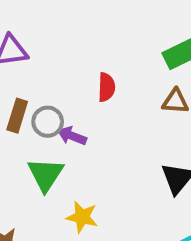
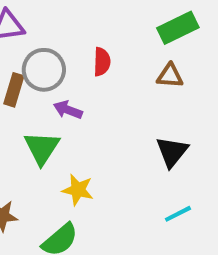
gray circle: (48, 122) -> (44, 70), moved, size x1.4

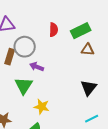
green rectangle: (178, 28) -> (81, 31), moved
red semicircle: (102, 62) -> (54, 30), moved

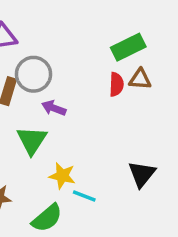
red semicircle: (54, 30) -> (116, 84), moved
black triangle: (89, 88) -> (142, 174), moved
cyan line: (92, 119) -> (84, 196), moved, turned 48

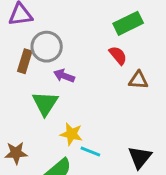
brown triangle: (140, 79) -> (138, 80), moved
red semicircle: (116, 84) -> (118, 55), turned -42
black triangle: (142, 174) -> (140, 157), moved

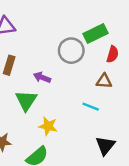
gray circle: (47, 47) -> (71, 51), moved
red semicircle: (118, 55) -> (113, 54), moved, turned 56
cyan line: (90, 151) -> (91, 107), moved

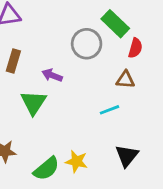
green rectangle: (96, 34) -> (115, 24), turned 70
cyan line: (91, 107) -> (110, 110), turned -42
yellow star: (48, 126) -> (77, 161), moved

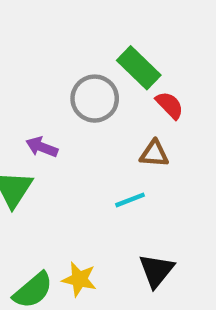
red semicircle: (135, 48) -> (170, 105), turned -60

